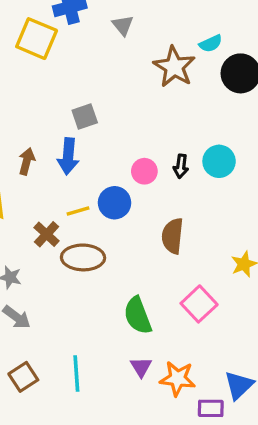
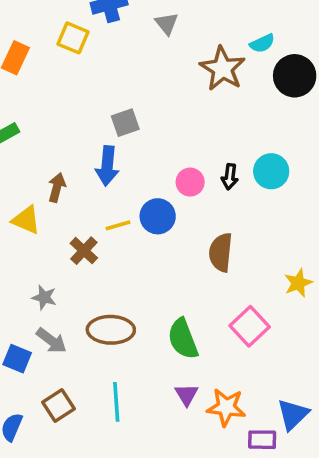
yellow square: (37, 39) -> (73, 38), size x0.7
brown arrow: (27, 161) -> (57, 187), moved
brown ellipse: (83, 257) -> (111, 330), moved

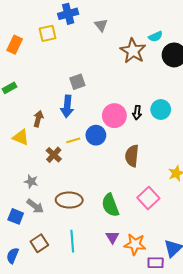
yellow square: (73, 38) -> (48, 33), turned -36
pink circle: (190, 182) -> (114, 116), size x1.5

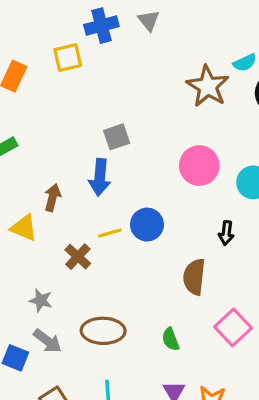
gray triangle: (101, 25) -> (149, 20), moved
black arrow: (137, 113) -> (226, 233), moved
pink circle: (114, 116) -> (199, 166), moved
brown semicircle: (132, 156) -> (194, 277), moved
green semicircle: (110, 205) -> (171, 339), size x0.6

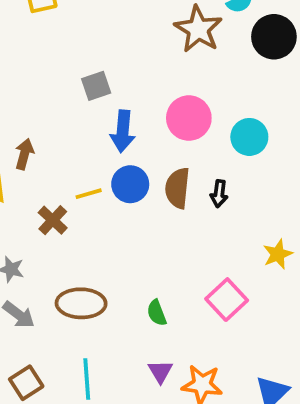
blue arrow: (100, 177) -> (123, 131), moved
brown semicircle: (194, 277) -> (177, 188), moved

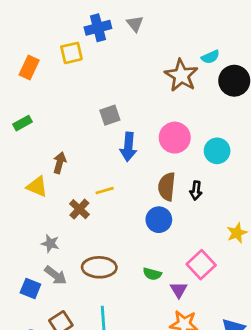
blue circle: (130, 184) -> (159, 220), moved
green semicircle: (157, 313) -> (152, 274), turned -54
purple triangle: (160, 371) -> (179, 290), moved

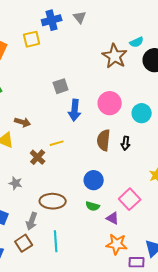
brown arrow: (60, 163) -> (23, 122), turned 91
blue circle: (159, 220) -> (94, 180), moved
gray arrow: (56, 275) -> (32, 221), moved, turned 72
purple triangle: (179, 290) -> (113, 218), turned -32

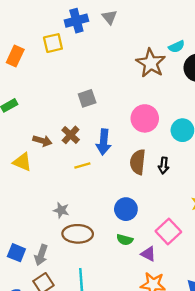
blue arrow: (75, 110) -> (104, 142), moved
brown cross: (38, 157) -> (71, 135), moved
gray star: (16, 183) -> (61, 210), moved
gray arrow: (32, 221) -> (41, 255), moved

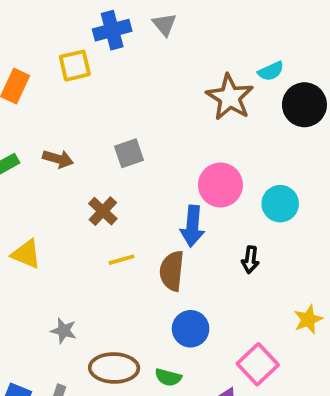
brown arrow: (42, 141) -> (58, 159), moved
blue arrow: (104, 142) -> (192, 226), moved
brown semicircle: (138, 162) -> (172, 271), moved
gray star: (61, 210) -> (64, 331), moved
green semicircle: (125, 240) -> (168, 377), moved

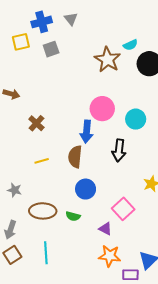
gray square: (129, 153) -> (51, 49), moved
yellow line: (121, 260) -> (42, 161), moved
black arrow: (250, 260) -> (119, 150), size x1.5

